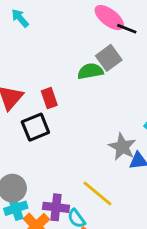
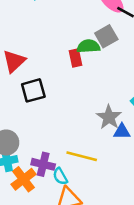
red rectangle: (49, 98) -> (76, 58), moved
yellow line: (97, 193) -> (82, 156), turned -32

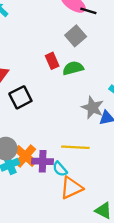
green semicircle: (88, 46) -> (73, 68), moved
orange cross: (24, 179) -> (25, 156), moved

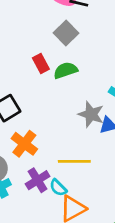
orange cross: (25, 156) -> (24, 144), moved
purple cross: (43, 161) -> (38, 180), turned -30

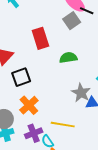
gray square: (66, 33) -> (72, 21), moved
red rectangle: (41, 64) -> (40, 38), moved, size x1.5

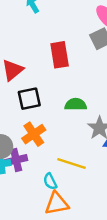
green semicircle: (68, 58) -> (76, 104), moved
purple cross: (34, 133) -> (16, 160), moved

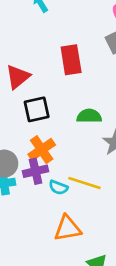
purple cross: (16, 160) -> (36, 171), moved
cyan semicircle: (50, 181) -> (58, 187), moved, turned -42

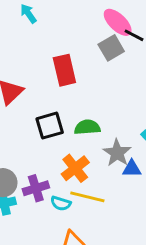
black square: (37, 109) -> (50, 126), moved
orange cross: (42, 150) -> (75, 168), moved

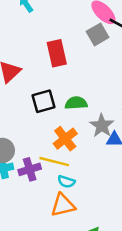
purple cross: (36, 188) -> (30, 169), moved
yellow line: (87, 197) -> (54, 162), moved
cyan semicircle: (61, 203) -> (66, 182), moved

